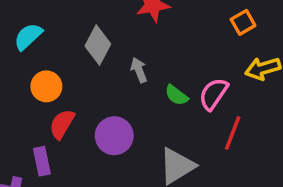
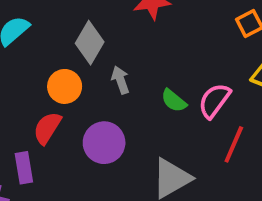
gray arrow: (139, 70) -> (120, 80), moved
orange circle: (46, 86) -> (65, 86), moved

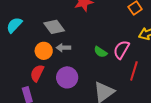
gray diamond: (90, 43) -> (54, 27), turned -60
gray arrow: (120, 80) -> (63, 48), moved, turned -64

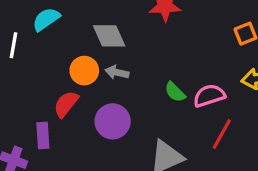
pink semicircle: (121, 50) -> (209, 96), turned 30

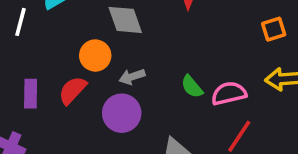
gray arrow: (117, 72) -> (132, 77), moved, turned -35
purple rectangle: (43, 136) -> (31, 94), moved

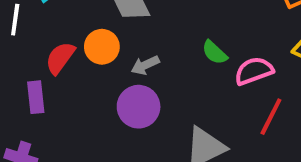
green semicircle: (192, 87) -> (215, 52), moved
red semicircle: (73, 90) -> (60, 58), moved

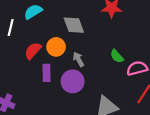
gray arrow: (145, 65) -> (78, 59), turned 80
purple rectangle: (36, 97) -> (46, 73), moved

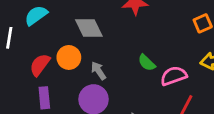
purple rectangle: (46, 73) -> (44, 98), moved

